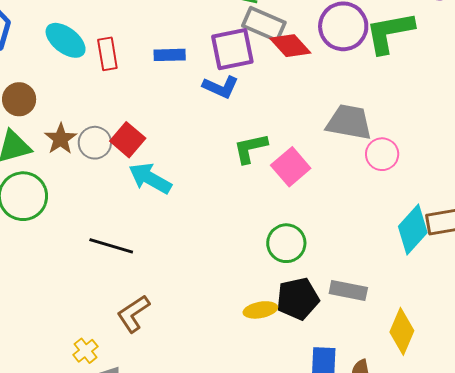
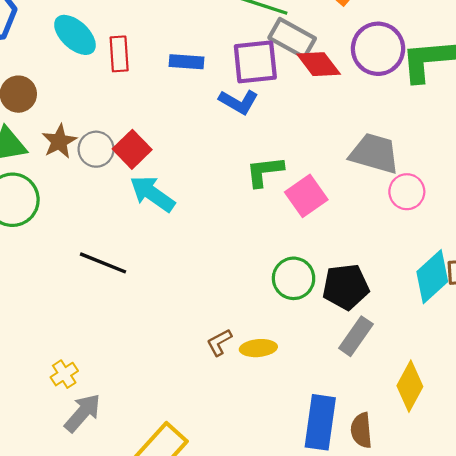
gray rectangle: (348, 291) -> (356, 336), turned -72
black pentagon: (298, 299) -> (346, 287), moved
brown L-shape: (133, 314) -> (219, 342), moved, size x0.7

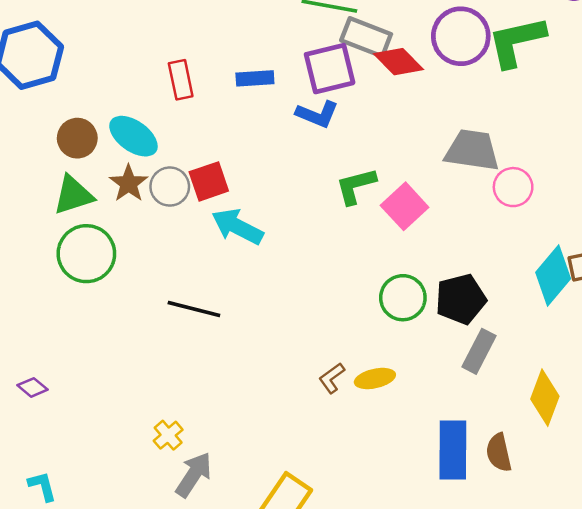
cyan ellipse: (75, 35) -> (133, 136), moved
red square: (132, 149) -> (209, 181), turned 33

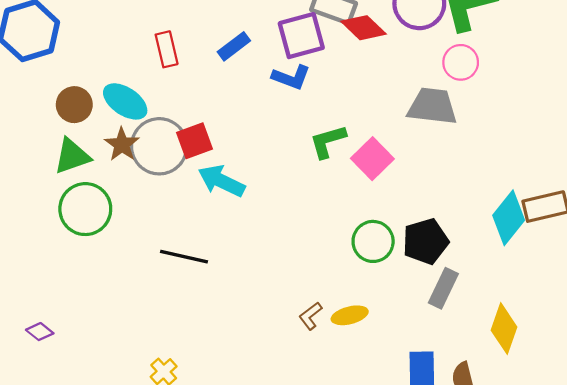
blue rectangle: (255, 78) -> (234, 46), turned -32
gray circle: (170, 187) -> (159, 146), size x1.6
pink circle: (513, 187) -> (461, 62), moved

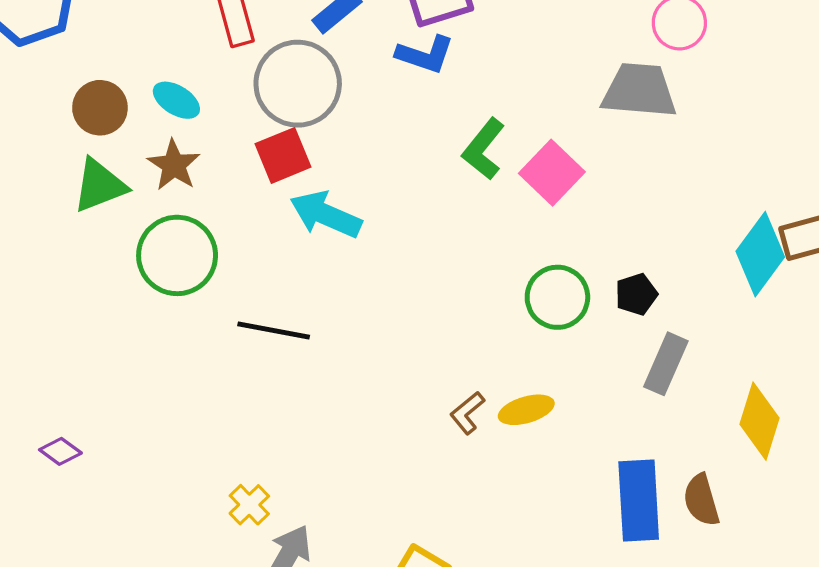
cyan ellipse: (125, 101) -> (176, 100), size x0.7
green L-shape: (328, 141) -> (484, 149), turned -33
gray circle: (159, 146) -> (298, 84), moved
green circle: (85, 209) -> (177, 255), moved
black pentagon: (425, 241) -> (636, 294), size x0.6

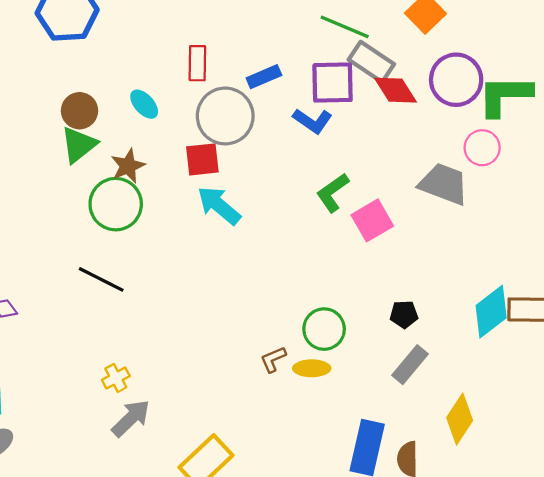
brown circle: (100, 108) -> (80, 111), moved
brown star: (174, 165) -> (128, 166), moved
green triangle: (99, 186) -> (79, 145), turned -33
green circle: (557, 297) -> (324, 329), moved
black line: (274, 331) -> (101, 279), moved

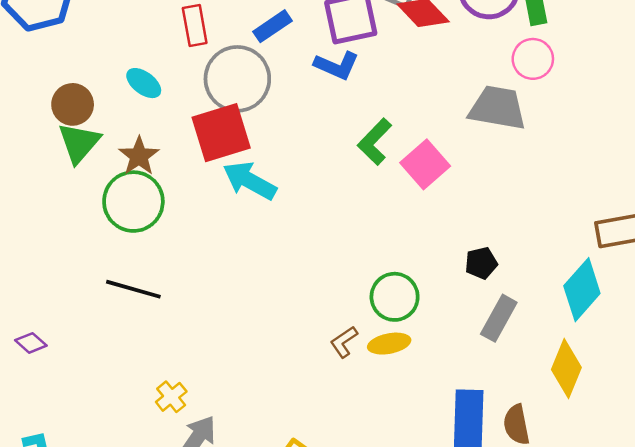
red square: (202, 159) -> (221, 133), size x1.4
cyan diamond: (491, 312) -> (582, 290), moved

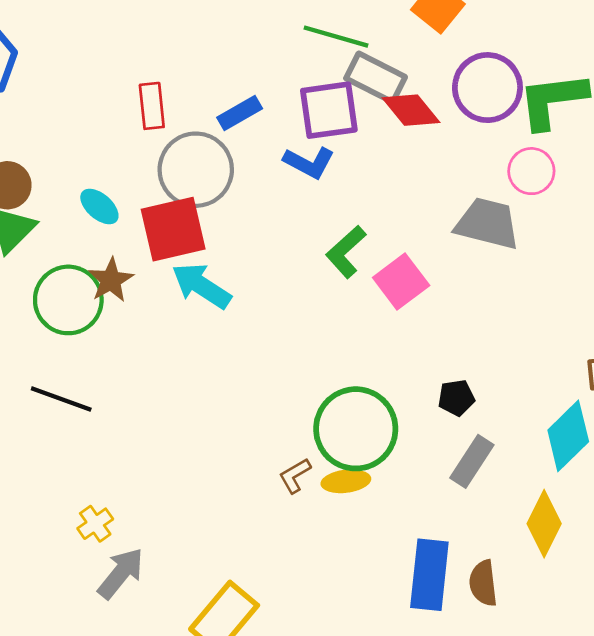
cyan ellipse: (144, 83) -> (99, 206), moved
brown star: (139, 156) -> (111, 280), moved
green circle: (395, 297) -> (356, 429), size x1.5

